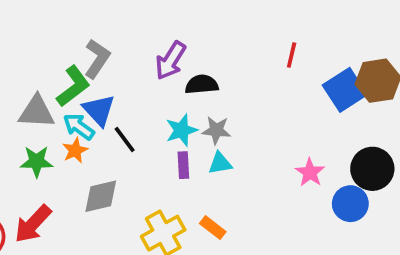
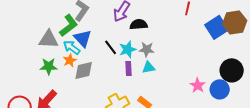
black line: (125, 139) -> (111, 47), moved
pink star: (310, 172) -> (198, 85), moved
gray diamond: (101, 196) -> (84, 70), moved

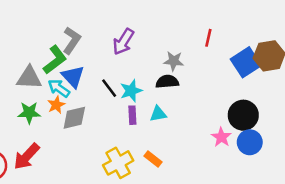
black semicircle: (139, 24) -> (167, 82), moved
gray star: (147, 49) -> (174, 61), moved
black circle: (232, 70) -> (243, 115), moved

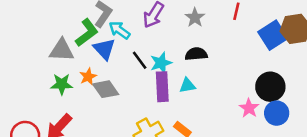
gray star: (174, 61) -> (195, 18), moved, turned 30
cyan arrow: (59, 88) -> (119, 30), moved
purple rectangle: (132, 115) -> (162, 87), size x1.6
gray diamond: (74, 118) -> (106, 89), turned 68

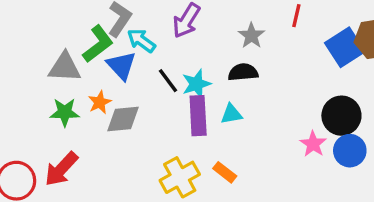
gray star: (195, 18) -> (251, 36), moved
gray diamond: (106, 89) -> (123, 119), turned -60

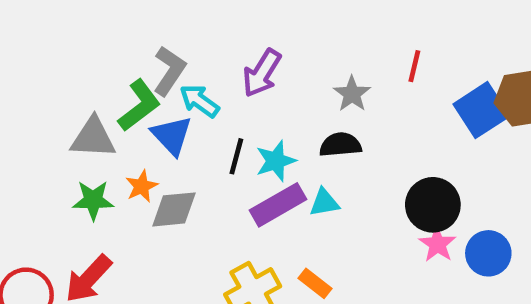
black line: (168, 81) -> (236, 156), turned 52
purple rectangle: (198, 116) -> (278, 205), turned 63
black circle: (341, 116) -> (433, 205), moved

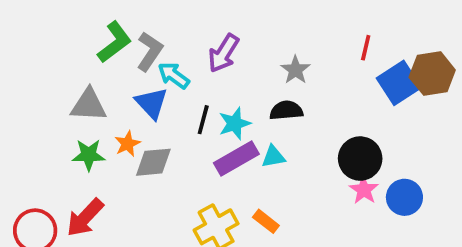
red line: (414, 66) -> (366, 48), moved
green L-shape: (139, 105) -> (115, 42), moved

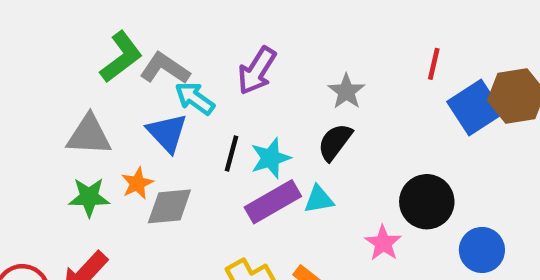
gray L-shape: (150, 51) -> (165, 68), turned -90
black semicircle: (286, 110) -> (335, 142), turned -48
pink star: (364, 190) -> (383, 243), moved

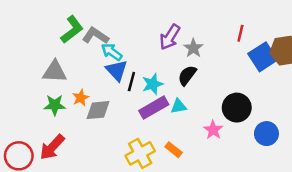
purple arrow: (257, 71) -> (170, 37), moved
blue triangle: (167, 133) -> (117, 70), moved

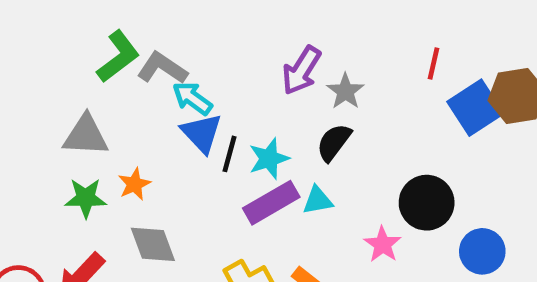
gray diamond: (98, 110) -> (153, 244), moved, turned 75

